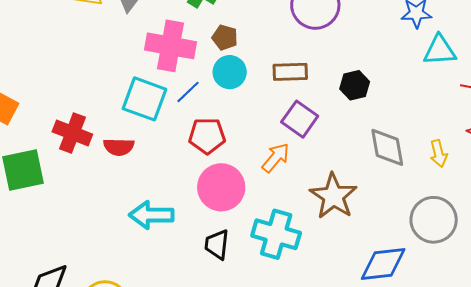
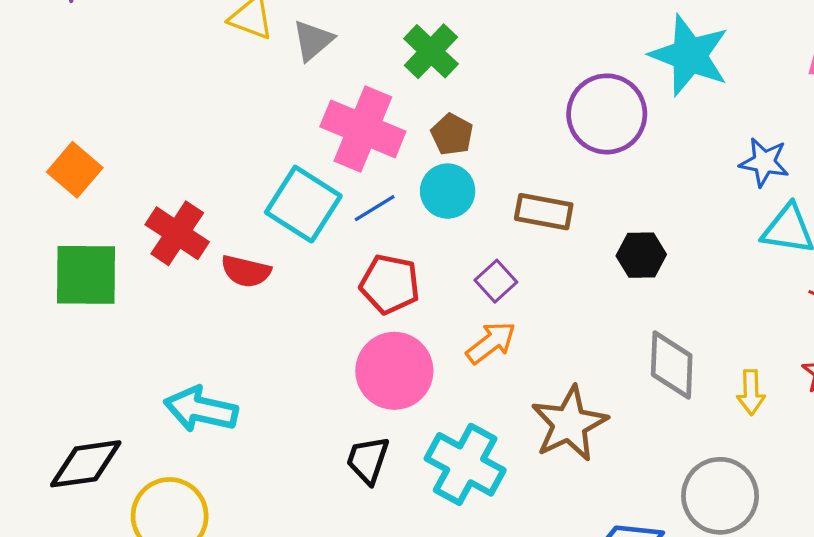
purple square: (300, 119) -> (496, 281), moved, size x0.7
cyan arrow: (151, 215) -> (201, 409), moved

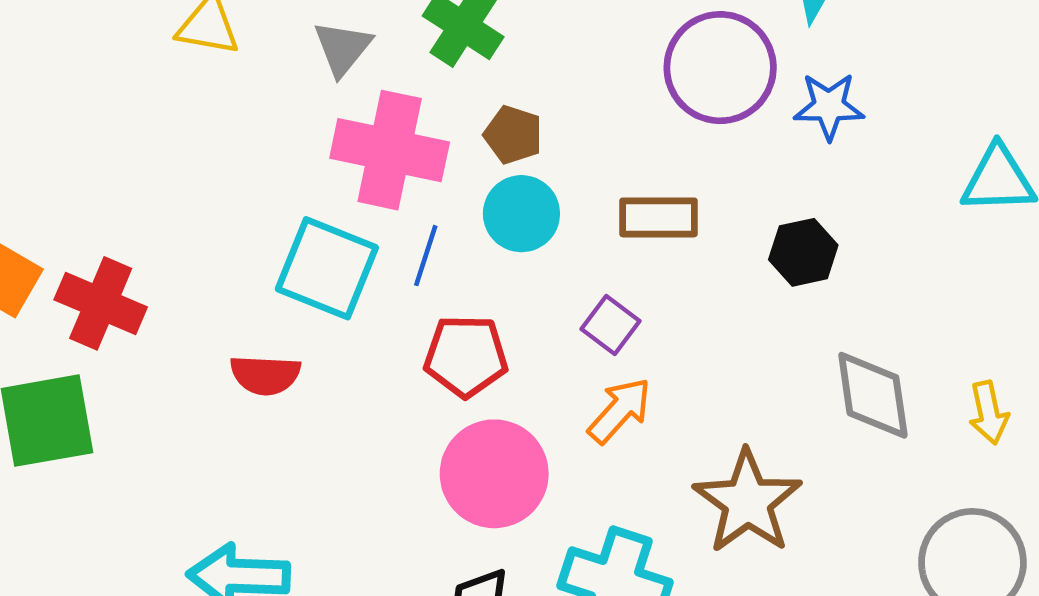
gray triangle: (313, 40) -> (342, 48), moved
blue star: (764, 162) -> (829, 106), moved
blue line: (375, 208) -> (426, 256), turned -30
red cross: (177, 233) -> (101, 303), moved

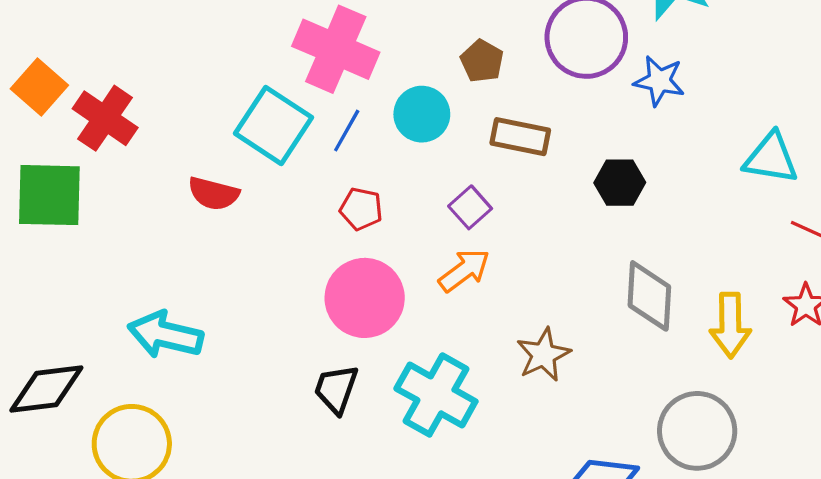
brown pentagon: (513, 135) -> (482, 61), moved
red pentagon: (466, 356) -> (361, 209), size x0.7
yellow arrow: (989, 413) -> (730, 325), size x1.4
brown star: (748, 502) -> (543, 355), size x0.7

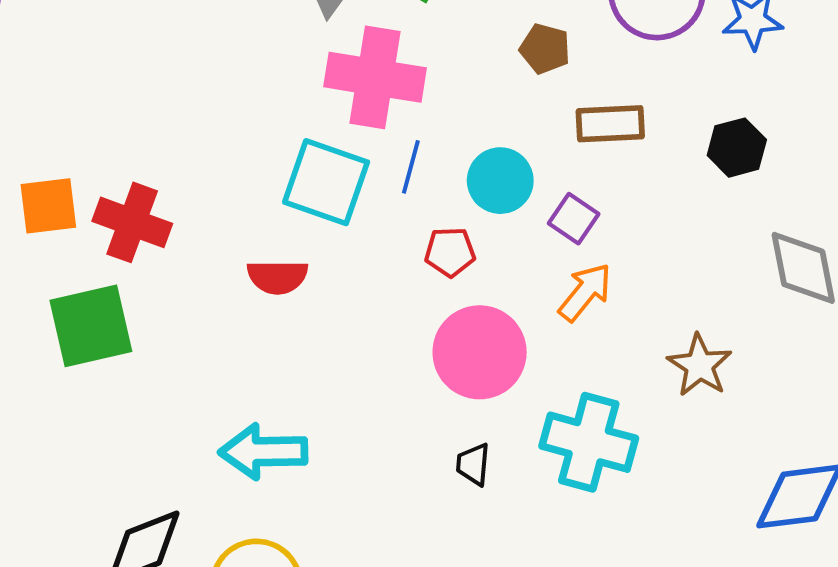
orange square: (39, 87) -> (48, 206), turned -34
cyan circle: (422, 114) -> (500, 181), moved
black trapezoid: (336, 389) -> (473, 464), size x0.7

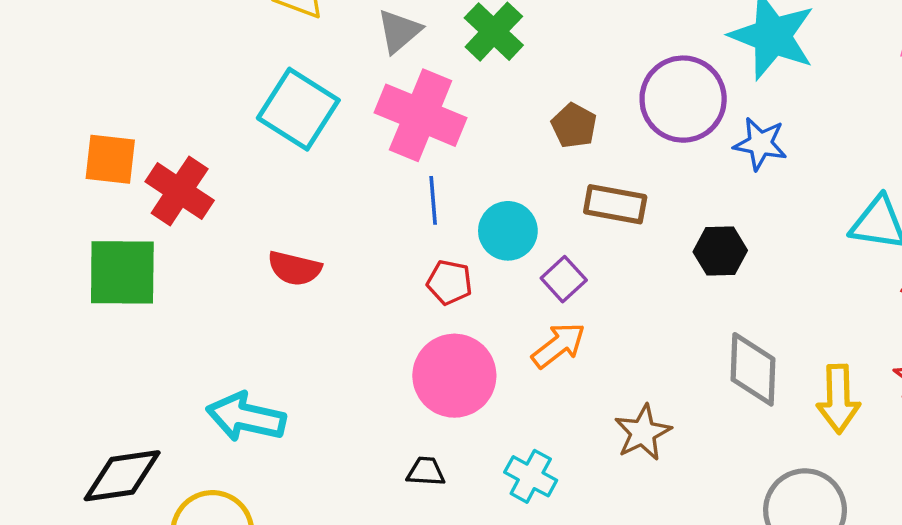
blue line: (411, 167) -> (433, 200), turned -33
cyan square: (326, 182) -> (298, 109), moved
cyan cross: (589, 442) -> (531, 476), size x0.6
black trapezoid: (473, 464) -> (426, 472), turned 75

